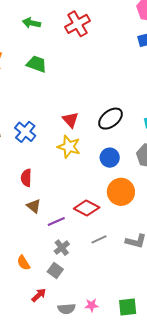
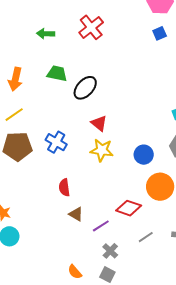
black ellipse: (110, 119) -> (85, 88), moved

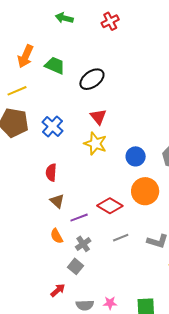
red cross: (91, 27) -> (110, 21), size x0.7
green trapezoid: (57, 73) -> (55, 65), moved
orange semicircle: (75, 272) -> (57, 236), moved

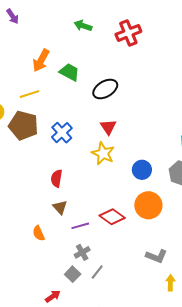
red cross: (110, 21) -> (128, 33), size x1.4
orange semicircle: (57, 236) -> (39, 233), moved
gray line: (121, 238) -> (97, 272), moved, turned -35

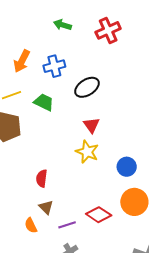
green trapezoid: (69, 72) -> (44, 102), moved
blue cross: (62, 133) -> (54, 66), moved, turned 30
orange semicircle: (39, 233) -> (31, 225), moved

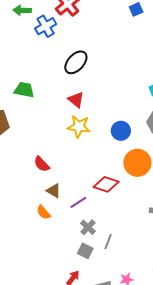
blue cross: (54, 66) -> (46, 26), moved
black ellipse: (87, 87) -> (76, 62), moved
red semicircle: (42, 178) -> (42, 164), turned -36

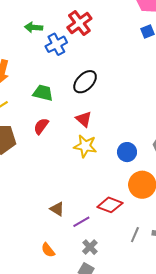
green trapezoid: (24, 90) -> (43, 93), moved
red semicircle: (42, 164) -> (41, 126), moved, turned 78
orange semicircle: (43, 212) -> (48, 250), moved
gray line: (108, 242) -> (135, 235), moved

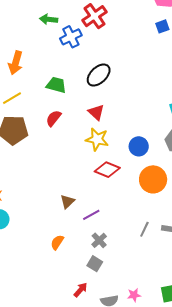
red diamond: (110, 205) -> (107, 170), moved
brown triangle: (57, 209) -> (67, 201), turned 42
orange semicircle: (48, 250) -> (57, 242), turned 70

